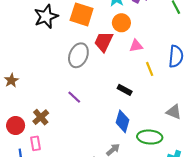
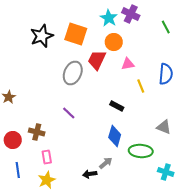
brown cross: (41, 117) -> (37, 132), turned -35
pink rectangle: (35, 143) -> (47, 157), moved

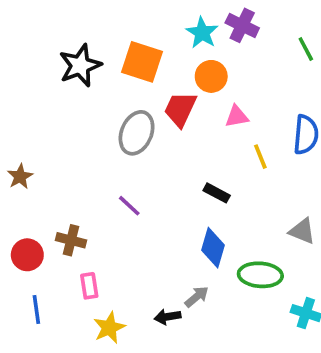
yellow star: (47, 180) -> (109, 328), moved

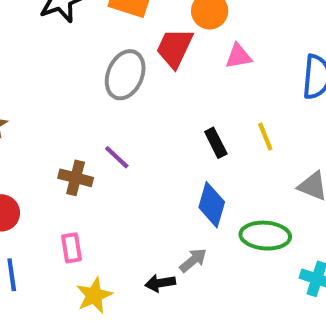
yellow line: (260, 157) -> (265, 137), moved
black rectangle: (217, 193) -> (216, 143), turned 35
brown cross: (71, 240) -> (76, 178), moved

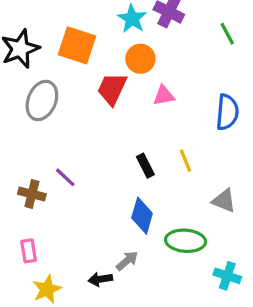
gray ellipse: (125, 75) -> (42, 100), moved

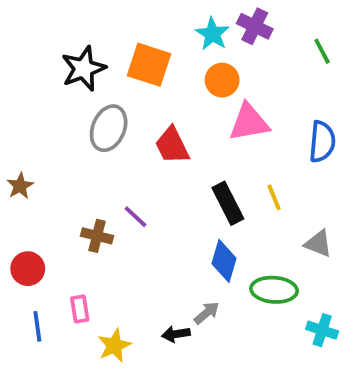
red trapezoid: (112, 89) -> (172, 145), moved, turned -51
pink triangle: (164, 95) -> (249, 122), size x1.6
black rectangle: (145, 166) -> (228, 203), size x1.5
pink rectangle: (29, 251) -> (80, 309), moved

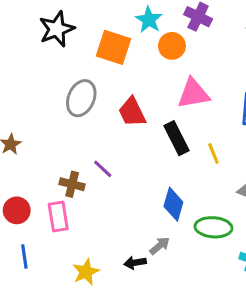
cyan star: (212, 34) -> (149, 20), moved
black star: (84, 69) -> (57, 29), moved
orange circle: (222, 80) -> (172, 46), moved
black rectangle: (228, 203) -> (177, 138), moved
pink rectangle: (80, 309) -> (58, 217), moved, size x1.4

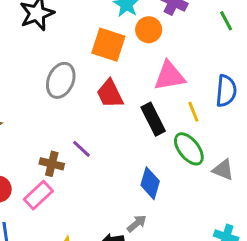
orange square: (114, 47) -> (108, 45), moved
yellow line: (213, 153) -> (193, 112), moved
pink rectangle: (58, 217) -> (38, 195), turned 56
green ellipse: (213, 227) -> (189, 149), moved, turned 48

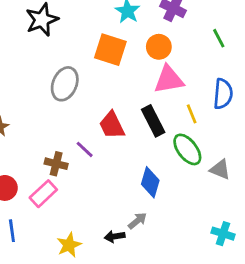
green line: (226, 21) -> (219, 38), moved
orange circle: (149, 30) -> (159, 47), moved
red trapezoid: (110, 94) -> (112, 125), moved

